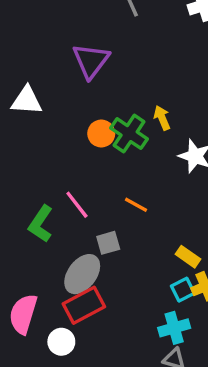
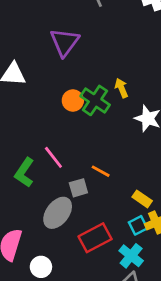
orange line: (136, 205) -> (101, 171), moved
red rectangle: (84, 305) -> (95, 238), moved
cyan cross: (174, 328) -> (131, 256), turned -35

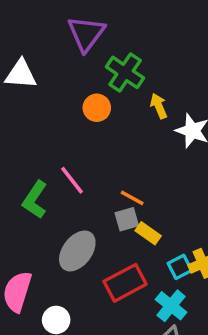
yellow arrow: (121, 88) -> (159, 106), moved
green cross: (95, 100) -> (125, 72), moved
gray square: (78, 188) -> (127, 219), moved
yellow rectangle: (142, 199) -> (148, 233), moved

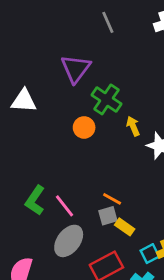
pink line: (72, 180) -> (64, 206), moved

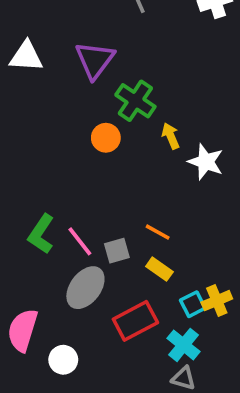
white triangle: (24, 101) -> (26, 56), moved
orange line: (112, 199) -> (158, 232), moved
gray square: (108, 216) -> (117, 251), moved

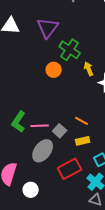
pink line: (80, 241) -> (40, 126), turned -54
gray square: (117, 251) -> (60, 131), turned -32
yellow rectangle: (159, 269) -> (83, 141), turned -48

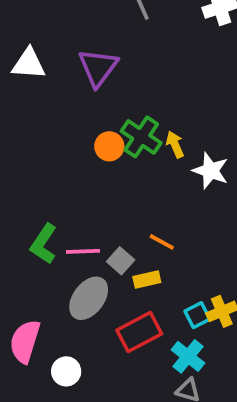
green cross: (70, 50) -> (141, 137), moved
yellow rectangle: (83, 141) -> (147, 279), moved

